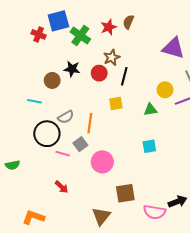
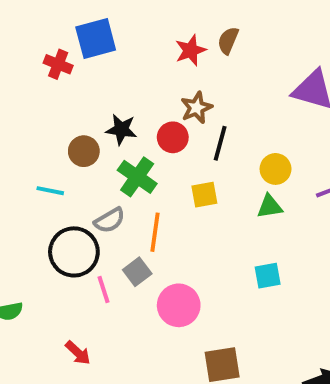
green cross: (80, 36) -> (137, 177), moved
yellow circle: (165, 90) -> (276, 169), moved
pink line: (63, 154) -> (104, 290), turned 56
red arrow: (62, 187) -> (78, 353), moved

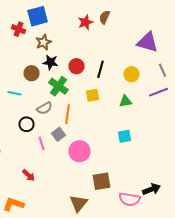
brown star: (196, 108) -> (44, 42), moved
yellow circle: (276, 169) -> (132, 74), moved
black circle: (74, 252) -> (26, 124), size x0.6

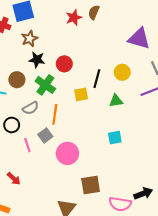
black line: (100, 69) -> (97, 79), moved
brown circle: (32, 73) -> (17, 80), moved

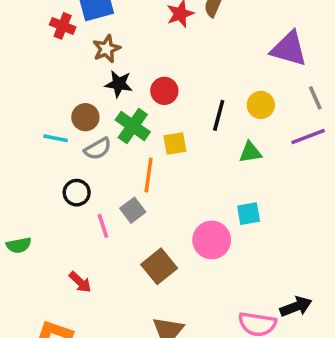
yellow square: (81, 94) -> (175, 143), moved
gray semicircle: (31, 108) -> (98, 149), moved
pink circle: (67, 153) -> (212, 240), moved
brown square: (91, 185) -> (159, 266), moved, turned -30

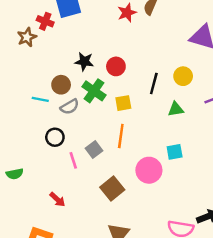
brown star: (106, 49) -> (27, 37), moved
orange line: (149, 175) -> (121, 136), moved

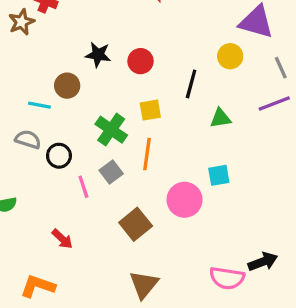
yellow circle: (183, 76) -> (230, 56), moved
green cross: (94, 91) -> (111, 130), moved
gray semicircle: (70, 107) -> (28, 139), moved, turned -132

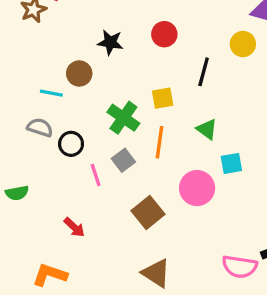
red circle: (140, 61) -> (164, 34), moved
green triangle: (220, 118) -> (207, 129), moved, turned 45
brown triangle: (144, 285) -> (156, 273), turned -36

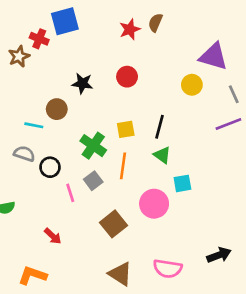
black line: (204, 72) -> (159, 127), moved
pink semicircle: (240, 267) -> (168, 269), moved

